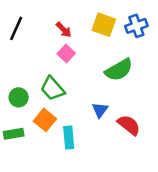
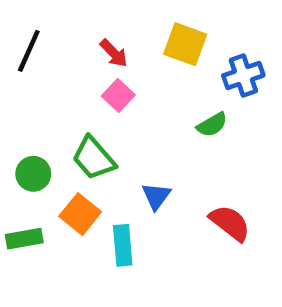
blue cross: (136, 26) -> (243, 75), moved
green semicircle: (119, 70) -> (212, 125), size x0.6
blue triangle: (100, 110) -> (156, 196), moved

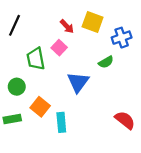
red arrow: (114, 53) -> (67, 26), moved
green trapezoid: (94, 158) -> (36, 59), moved, turned 30
blue triangle: (156, 196) -> (78, 82), moved, size x1.5
red semicircle: (230, 223) -> (125, 120), moved

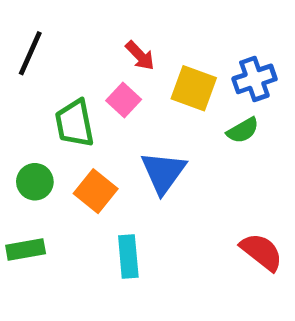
yellow square: (93, 22) -> (194, 88), moved
green semicircle: (106, 62) -> (243, 130), moved
orange square: (40, 107) -> (96, 191), moved

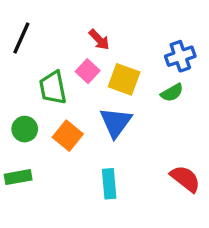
yellow square: (194, 88) -> (124, 79), moved
cyan rectangle: (128, 256) -> (109, 184), moved

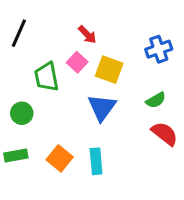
green semicircle: (172, 93) -> (156, 100), moved
orange square: (68, 136) -> (60, 158), moved
red semicircle: (185, 179) -> (165, 134), moved

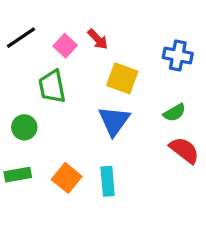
black line: (19, 33) -> (21, 38), turned 32
blue cross: (159, 49) -> (178, 55), turned 30
pink square: (77, 62) -> (65, 46), moved

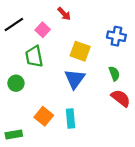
red arrow: (98, 39) -> (64, 14), moved
green semicircle: (175, 113) -> (114, 74), turned -80
green rectangle: (18, 175) -> (14, 135), moved

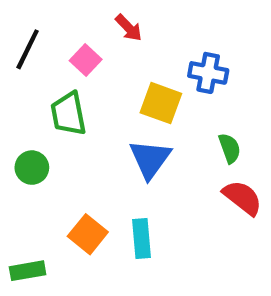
black line: (14, 24) -> (28, 49), turned -30
blue cross: (116, 36) -> (208, 73), moved

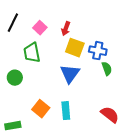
red arrow: (129, 28) -> (66, 29), moved, turned 64
blue cross: (208, 73) -> (98, 51), moved
red semicircle: (243, 198) -> (110, 115), moved

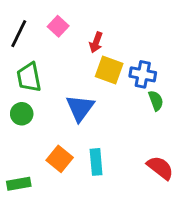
pink square: (40, 28) -> (58, 26), moved
green trapezoid: (32, 53) -> (29, 77), moved
blue triangle: (70, 74) -> (80, 108), moved

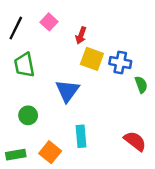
green semicircle: (156, 101) -> (141, 85), moved
green circle: (22, 114) -> (28, 115), moved
orange square: (60, 159) -> (50, 152), moved

